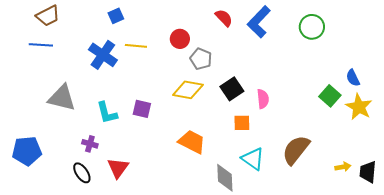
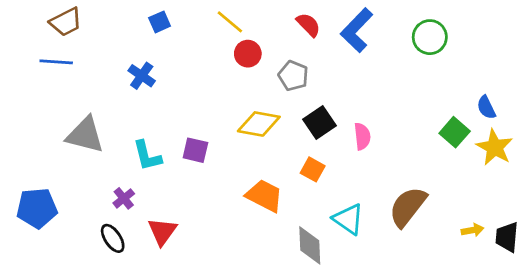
yellow line: (136, 46) -> (230, 22), moved, turned 35
blue cross: (103, 55) -> (142, 76), size x0.7
gray pentagon: (201, 59) -> (293, 76), moved
orange square: (242, 123) -> (313, 169), moved, turned 30
purple cross: (90, 144) -> (124, 198), turned 35

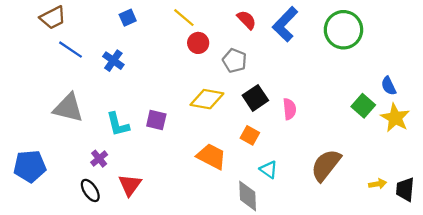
green circle: (430, 37) -> (343, 30), size x1.4
blue line: (56, 62) -> (70, 50), moved, turned 30
cyan triangle: (348, 219) -> (269, 170), moved, size x0.7

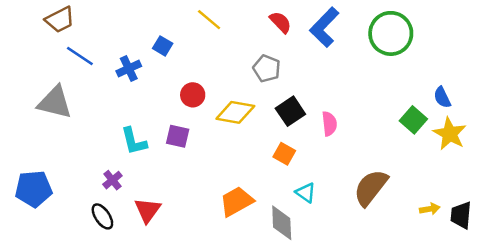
blue square: (128, 18) -> (163, 46), moved, turned -35
red circle: (198, 43) -> (193, 95), moved
blue cross: (113, 61) -> (129, 69), turned 30
gray triangle: (68, 108) -> (55, 102), moved
orange trapezoid: (211, 156) -> (237, 201), moved, turned -56

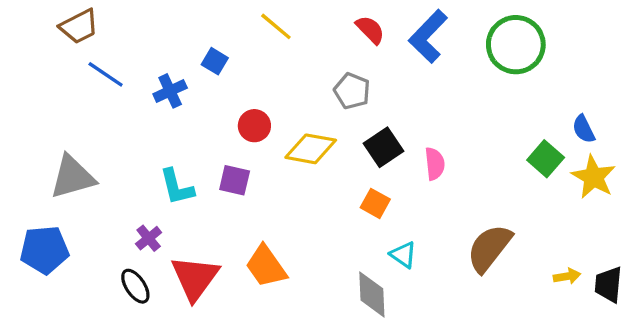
gray triangle: (55, 102) -> (72, 177), moved, turned -30
orange trapezoid: (237, 201) -> (266, 266), moved, turned -96
red triangle: (148, 210) -> (195, 278), size x1.4

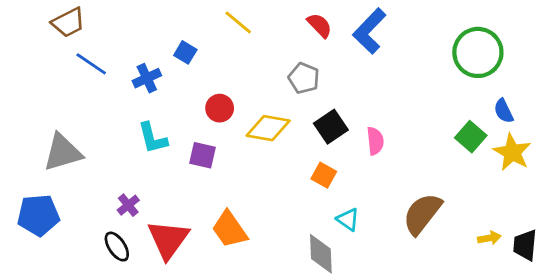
green circle: (516, 45) -> (478, 52), moved
cyan L-shape: (177, 187) -> (153, 138), moved

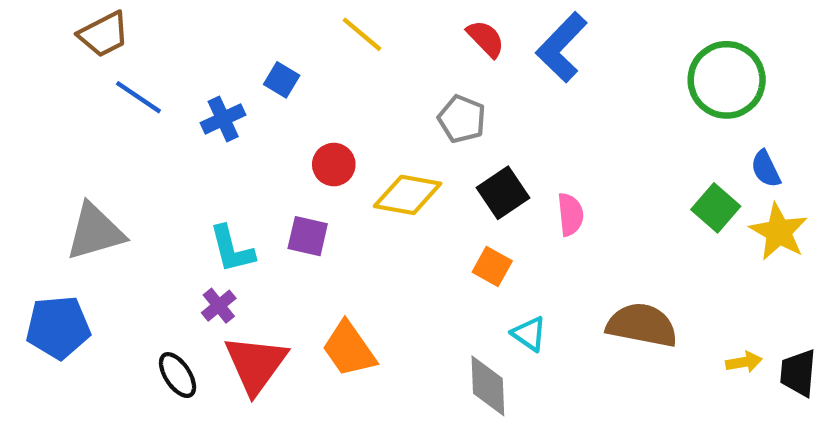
cyan L-shape: (153, 138) -> (232, 249), moved
purple cross: (128, 205) -> (219, 306), moved
brown semicircle: (422, 214) -> (642, 325), turned 63

